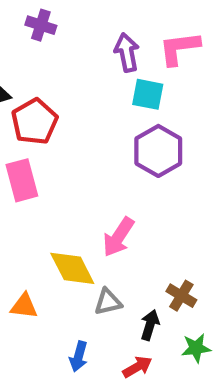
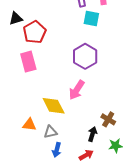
purple hexagon: (158, 151) -> (85, 56), moved
gray triangle: (108, 302) -> (50, 132), moved

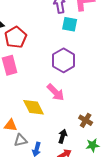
pink arrow: (77, 90) -> (56, 92), turned -78
gray triangle: (50, 132) -> (21, 140), moved
black arrow: (92, 134) -> (63, 136), moved

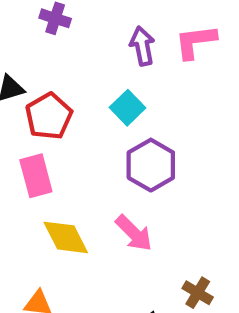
cyan square: (70, 24) -> (127, 108), moved, turned 35
yellow diamond: (34, 107) -> (66, 237), moved

